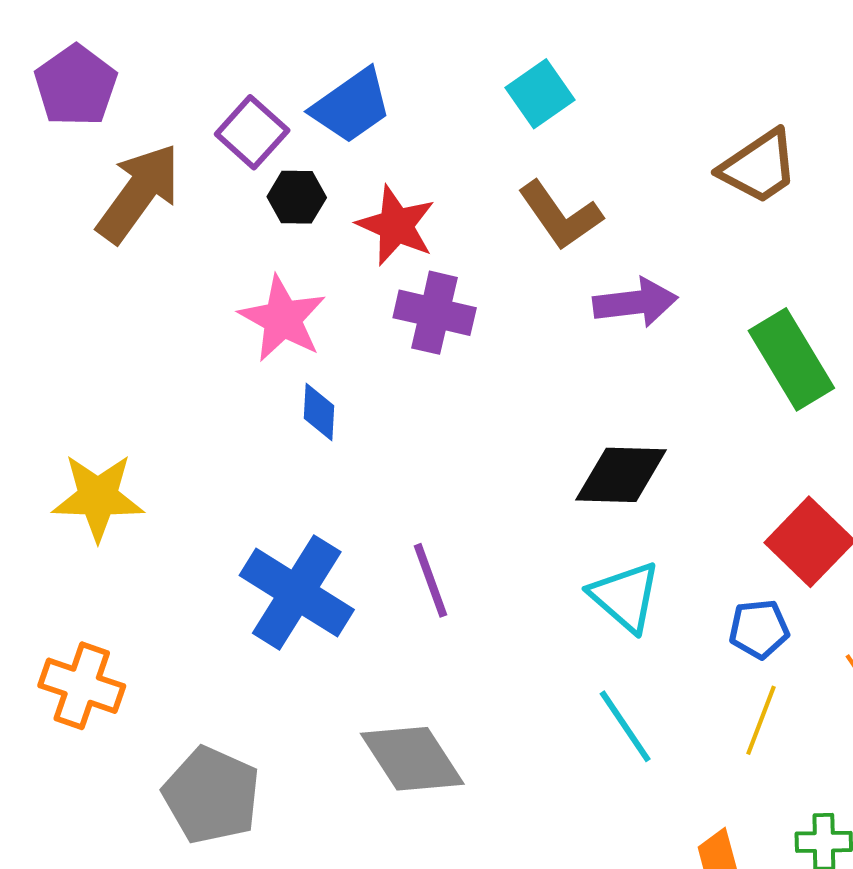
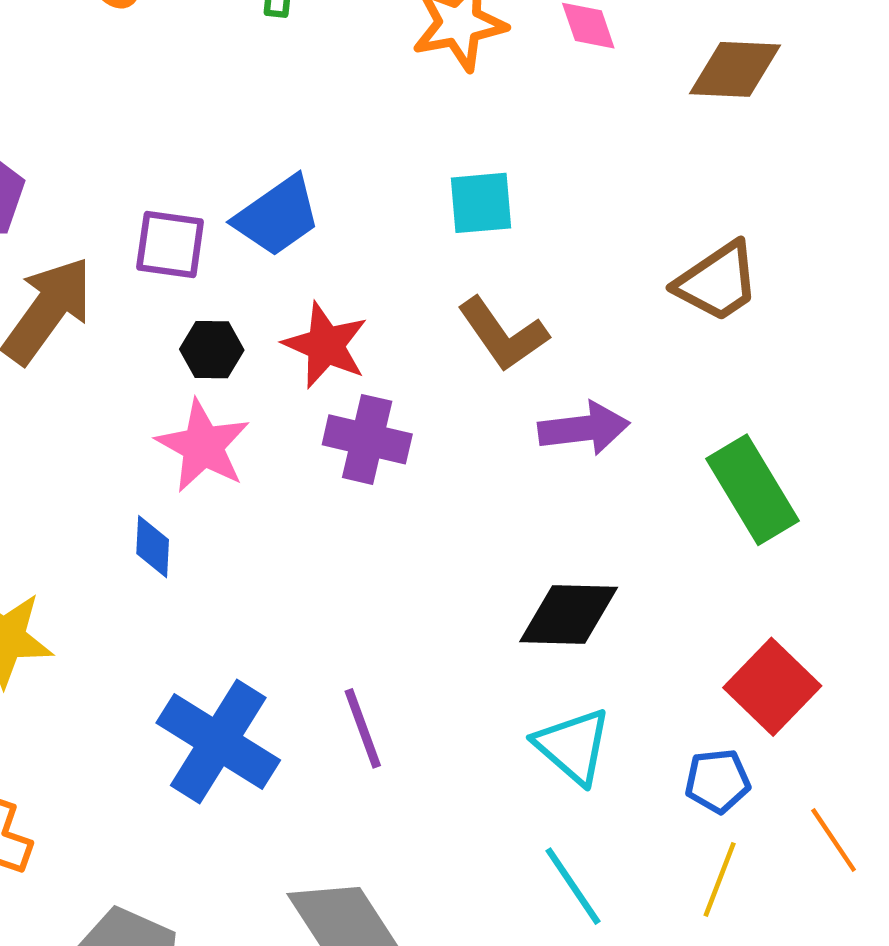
cyan square: (540, 94) -> (481, 203), turned 30
purple square: (252, 132) -> (170, 245), turned -34
black hexagon: (297, 197) -> (212, 350), moved
blue diamond: (319, 412) -> (153, 547), moved

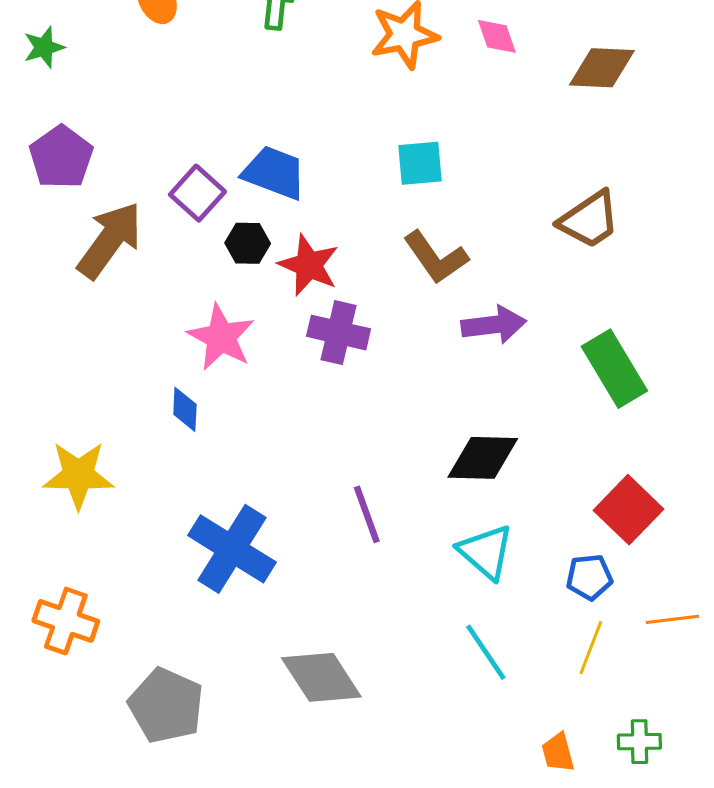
blue trapezoid: (277, 216) -> (274, 173), turned -124
purple square: (170, 245) -> (197, 193), turned 34
black hexagon: (212, 350) -> (248, 243), moved
purple line: (363, 728) -> (367, 514), moved
orange line: (834, 840) -> (672, 619), turned -63

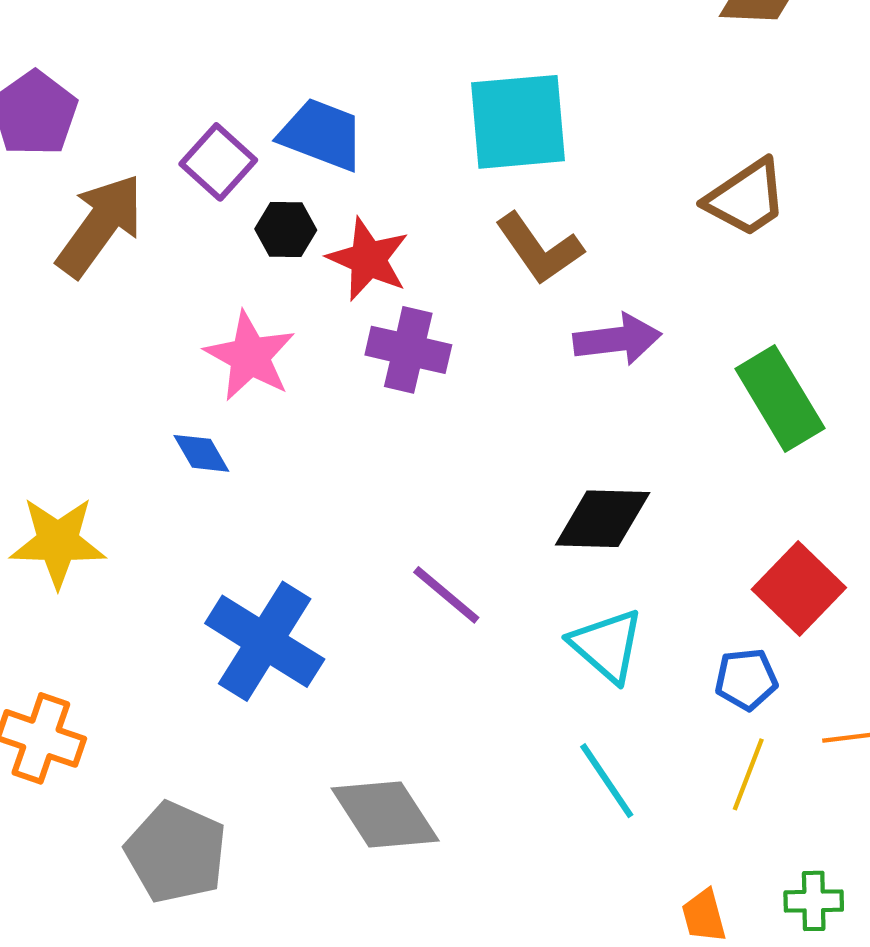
cyan square: (420, 163) -> (518, 122), size x1.6
blue diamond: (185, 409) -> (201, 453), turned -33
purple line: (367, 514) -> (446, 595), turned -30

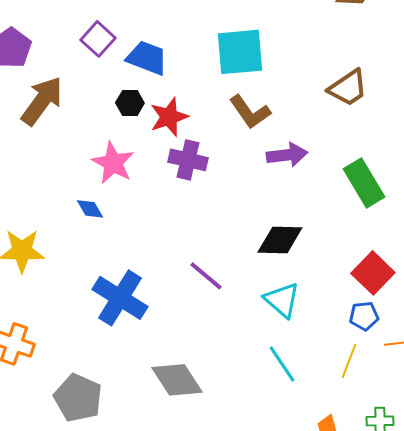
purple square: (218, 162) -> (98, 39), moved
red star: (368, 259) -> (169, 117), turned 30
blue pentagon: (746, 679) -> (364, 316), moved

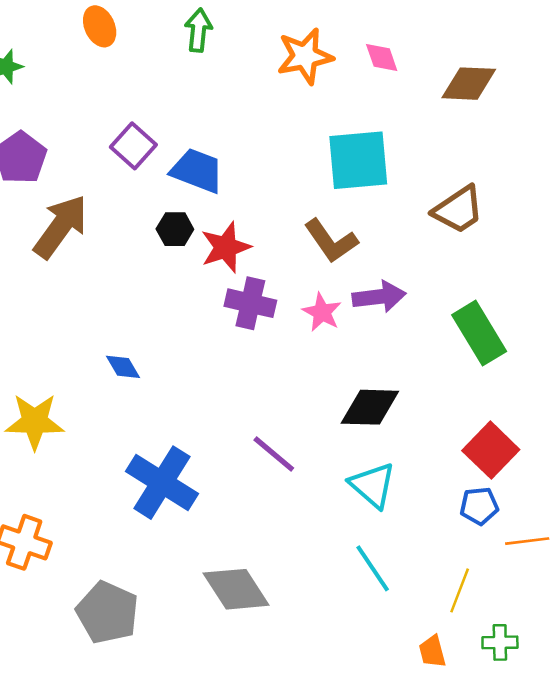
cyan square: (240, 52) -> (358, 160), moved
pink star: (113, 163) -> (322, 312), moved, size x0.7
yellow line: (349, 361) -> (460, 590), moved

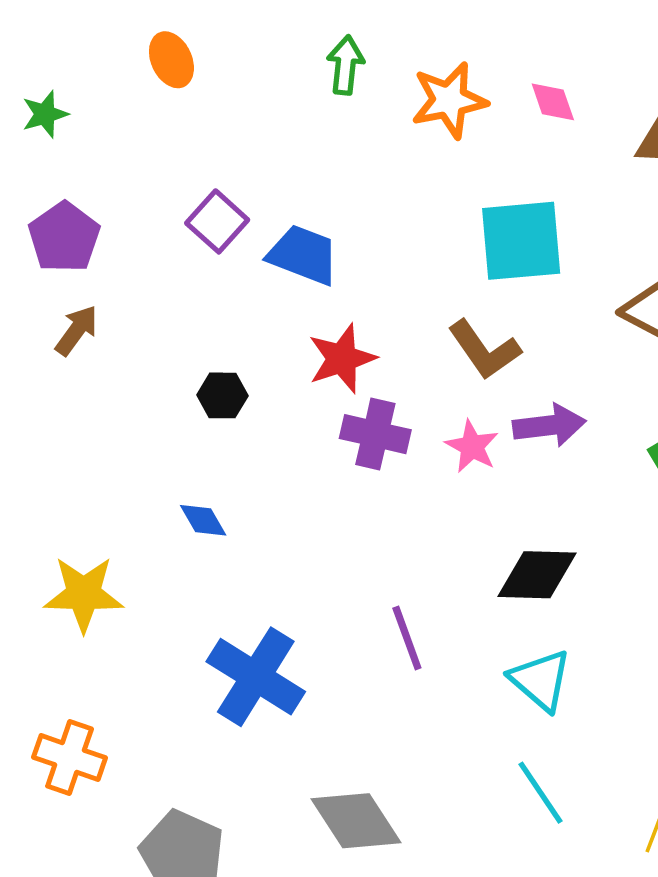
green arrow: (198, 30) -> (345, 65), moved
brown arrow: (61, 227) -> (77, 330), moved, size x0.6
black hexagon: (175, 229) -> (222, 395), moved
purple line: (274, 454) -> (407, 638), turned 30

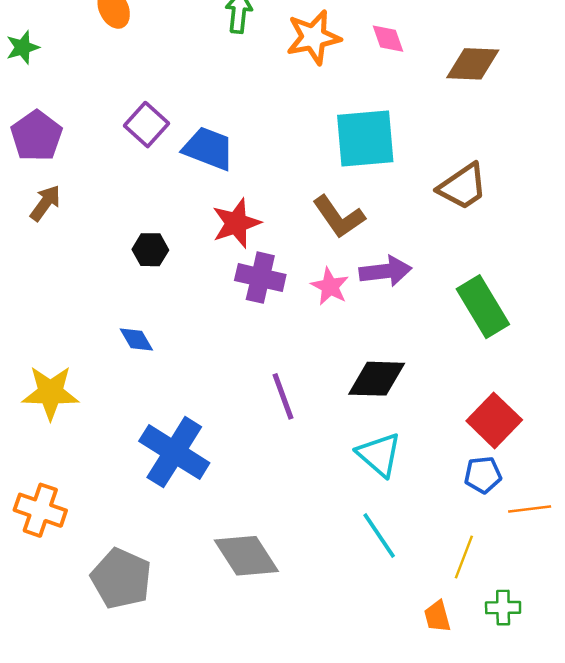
purple line: (407, 638) -> (283, 396), moved

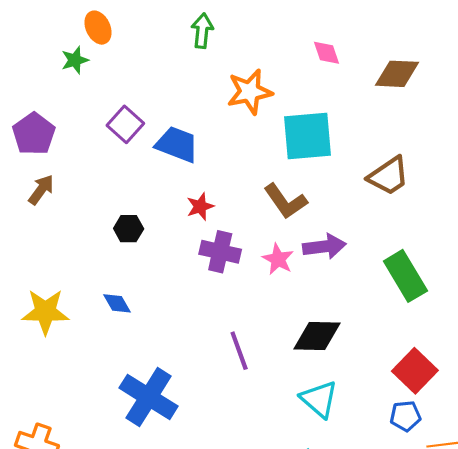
orange star: (313, 37) -> (250, 92), moved
green star: (23, 47) -> (75, 60), moved
red star: (236, 223) -> (200, 206), size x0.7
yellow star: (50, 393) -> (45, 312), moved

